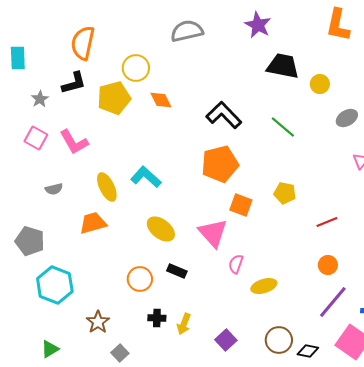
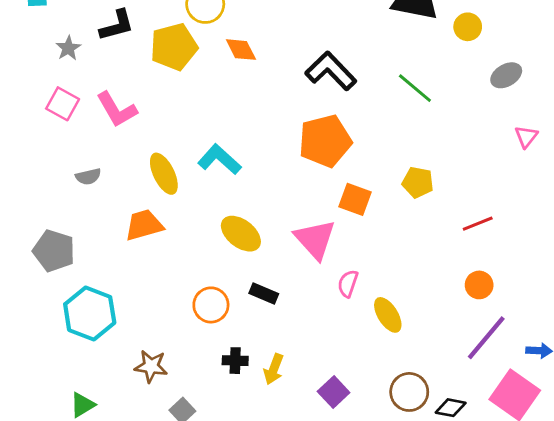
yellow ellipse: (264, 286) -> (388, 315), turned 75
brown star: (98, 322) -> (151, 366), turned -30

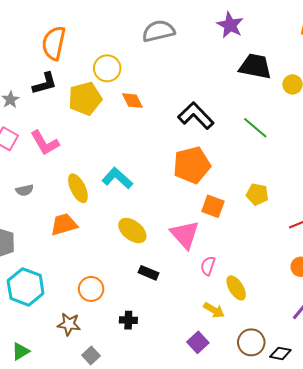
orange circle: (211, 305) -> (91, 289), moved
yellow arrow: (274, 369) -> (214, 310), moved, turned -80

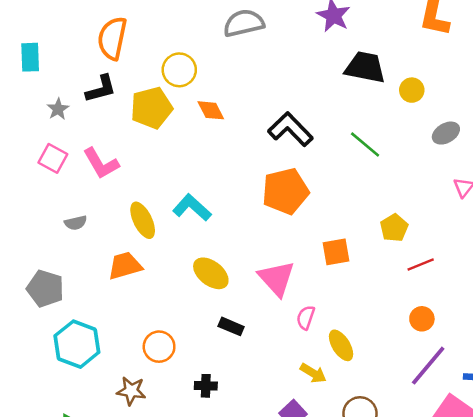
yellow pentagon: (257, 194) -> (394, 228), moved, turned 30
orange square: (213, 206) -> (336, 252), moved, turned -30

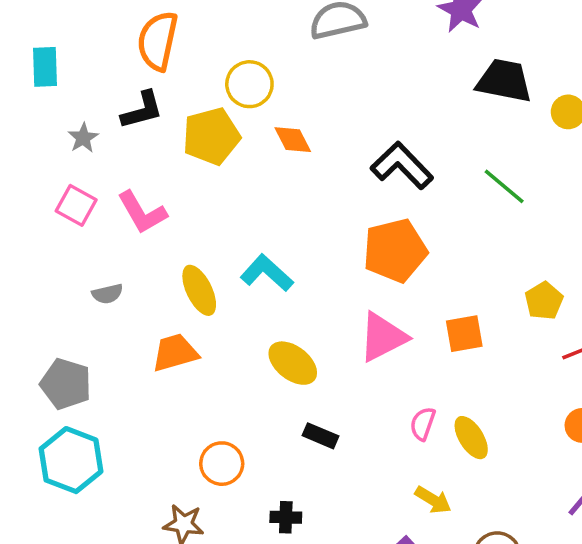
pink triangle: (277, 278) -> (383, 337), moved, turned 45
cyan hexagon: (77, 344) -> (71, 460), moved
yellow ellipse: (341, 345) -> (471, 438), moved

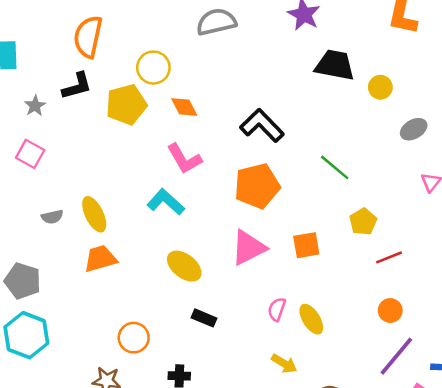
green line: (504, 186) -> (335, 167), moved
pink L-shape: (142, 212) -> (184, 159), moved
yellow ellipse: (199, 290) -> (94, 214), moved

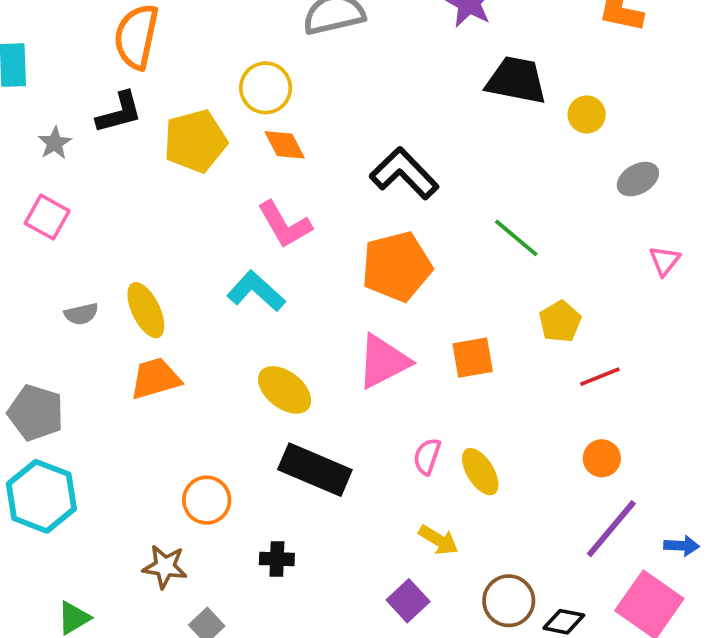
yellow circle: (153, 68) -> (266, 88), moved
black rectangle: (204, 318) -> (315, 470), size x1.8

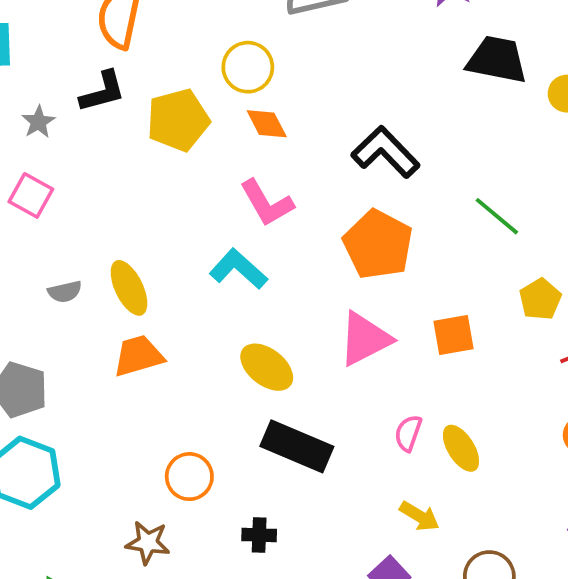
orange pentagon: (397, 266) -> (378, 245), turned -30

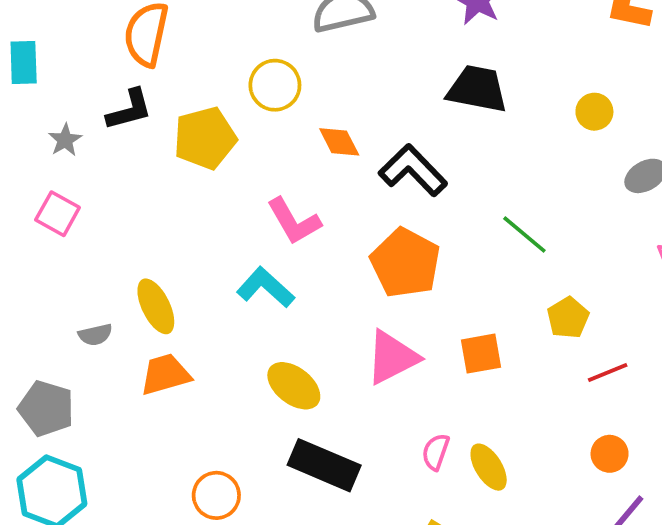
black trapezoid: (497, 60) -> (477, 89), moved
orange diamond: (267, 124) -> (339, 142), moved
gray semicircle: (65, 292) -> (95, 335), moved

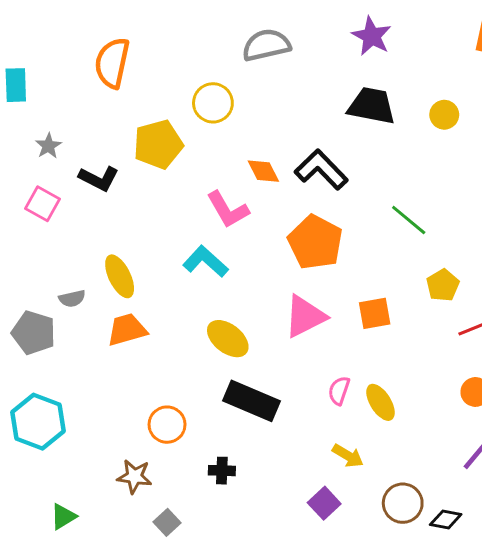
black L-shape: (129, 110) -> (99, 178), moved, turned 42
yellow circle: (594, 112) -> (444, 115), moved
orange diamond: (339, 142) -> (263, 171), moved
gray pentagon: (46, 408) -> (34, 333), moved

